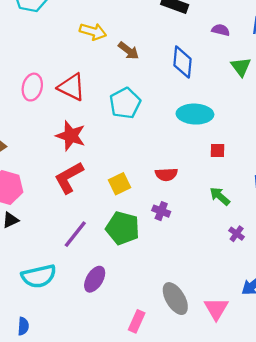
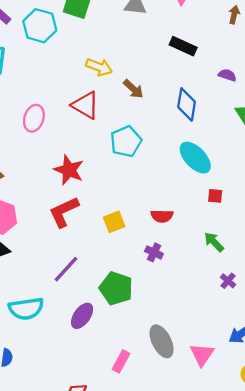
red triangle: (72, 87) -> (86, 105), moved
cyan ellipse: (195, 114) -> (195, 158), turned 40
green pentagon: (123, 228) -> (116, 288), moved

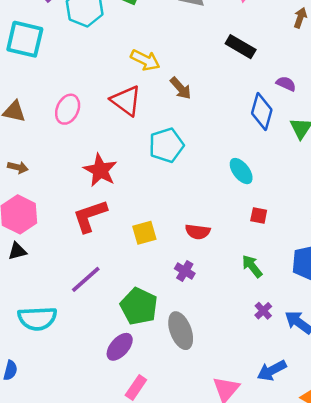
blue diamond: (187, 104) -> (262, 111), moved
cyan ellipse: (195, 158) -> (241, 171), size x0.7
purple ellipse: (82, 316) -> (120, 347), moved
gray ellipse: (162, 341) -> (181, 331), moved

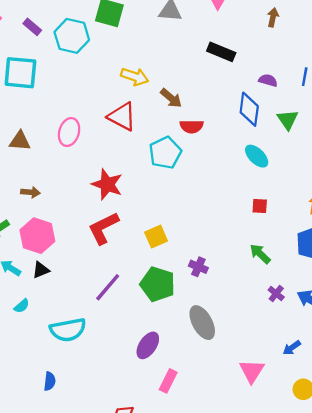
cyan ellipse: (241, 171) -> (257, 156), moved
red semicircle: (198, 232) -> (192, 126), moved
green pentagon: (139, 306) -> (158, 284), moved
blue arrow: (272, 370) -> (292, 348), size x0.7

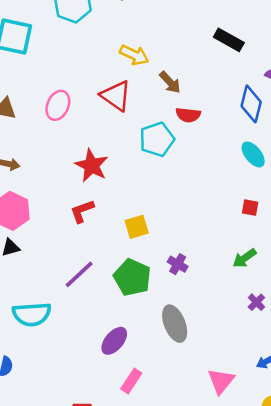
red L-shape: (103, 228) -> (82, 211), size x0.7
green arrow: (260, 254) -> (244, 258), turned -85

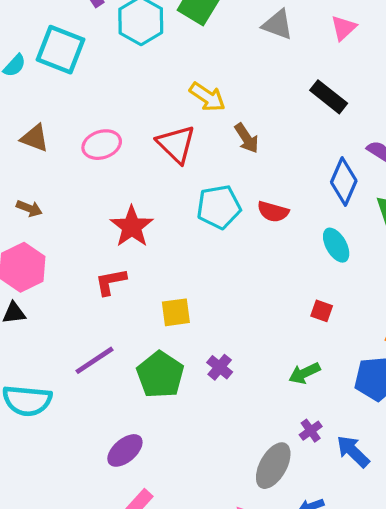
pink ellipse: (58, 105) -> (102, 145), turned 40
red semicircle: (188, 115) -> (273, 212), moved
gray ellipse: (175, 324) -> (273, 466), moved, turned 42

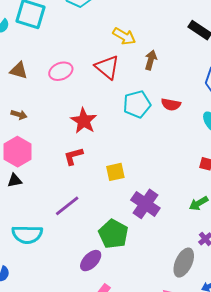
brown arrow: (247, 138) -> (151, 60), turned -126
purple cross: (220, 367) -> (145, 204), size x1.8
green pentagon: (160, 375) -> (113, 234), moved

